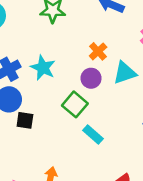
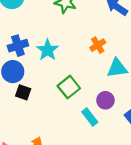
purple circle: (91, 78) -> (105, 100), moved
cyan rectangle: (93, 134) -> (90, 117), moved

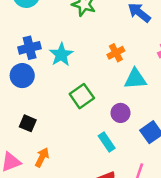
black square: (23, 92) -> (28, 123), moved
cyan rectangle: (90, 117) -> (107, 142), moved

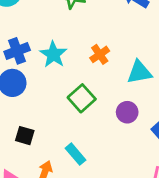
orange cross: (116, 53) -> (100, 54), moved
cyan rectangle: (107, 142) -> (76, 154), moved

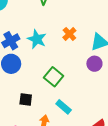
green square: (82, 98) -> (54, 77), moved
purple circle: (127, 112) -> (94, 64), moved

